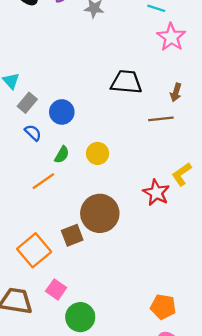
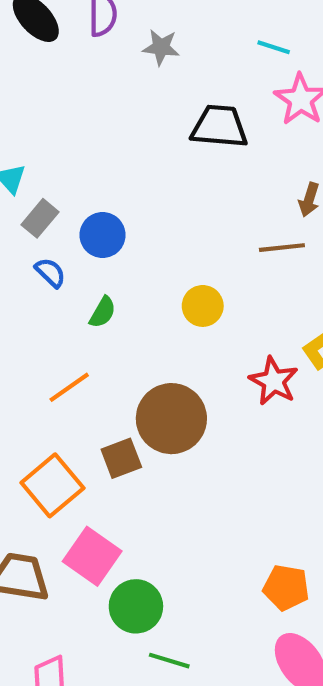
black trapezoid: (126, 82) -> (219, 127), moved
yellow circle: (98, 153) -> (203, 306), moved
orange line: (43, 181) -> (69, 387), moved
pink square: (56, 289) -> (92, 556), size x1.5

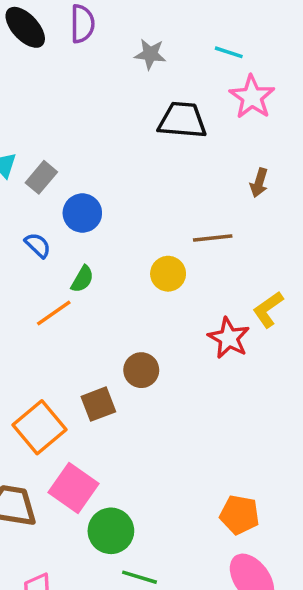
gray star: (161, 47) -> (150, 54), moved
gray rectangle: (40, 218) -> (41, 177), moved
brown line: (282, 248) -> (213, 238), moved
orange line: (69, 387) -> (54, 313), moved
brown circle: (171, 419) -> (141, 370), size x0.6

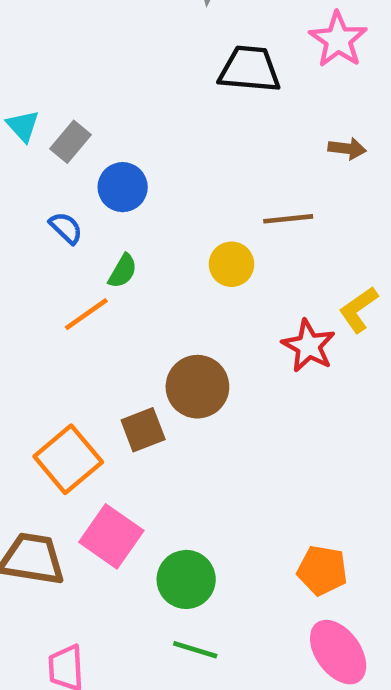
brown arrow: (259, 183) -> (347, 149), turned -100
brown circle: (141, 370) -> (197, 387), size x1.4
green circle: (111, 531) -> (186, 579), moved

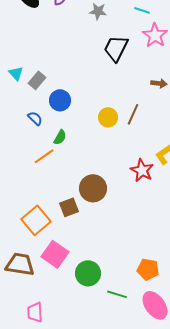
black trapezoid: (250, 69) -> (116, 48), turned -68
brown line: (288, 219) -> (133, 114), turned -60
yellow circle: (231, 264) -> (108, 117), moved
green line: (195, 650) -> (117, 294), moved

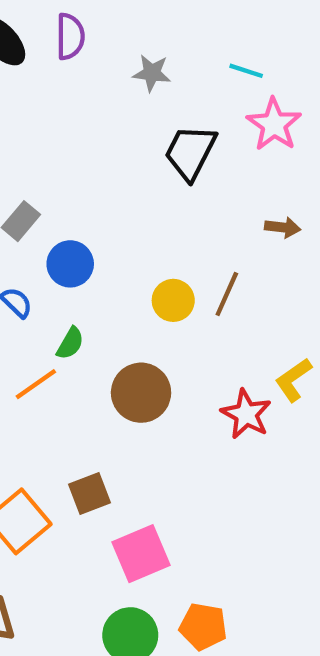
brown circle: (93, 188) -> (141, 393), moved
pink square: (55, 254) -> (141, 554), moved, turned 32
orange pentagon: (148, 269) -> (203, 627), moved

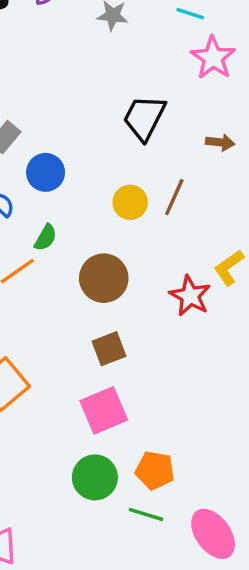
black trapezoid: (190, 152) -> (144, 118), moved
brown square: (90, 494) -> (109, 349), moved

